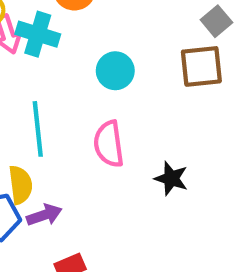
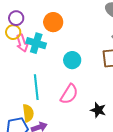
pink semicircle: (109, 144) -> (69, 94), turned -140

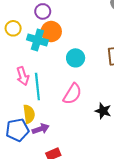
purple circle: (16, 18) -> (43, 11), moved
orange circle: (53, 22) -> (51, 32), moved
pink arrow: (22, 43) -> (23, 76), moved

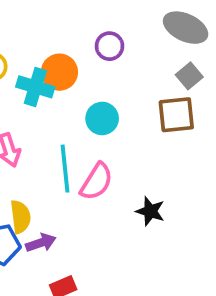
purple circle: (43, 11) -> (110, 46), moved
cyan line: (37, 87) -> (65, 169), moved

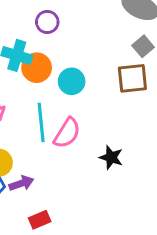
purple circle: (110, 46) -> (47, 22), moved
orange circle: (59, 72) -> (37, 68), moved

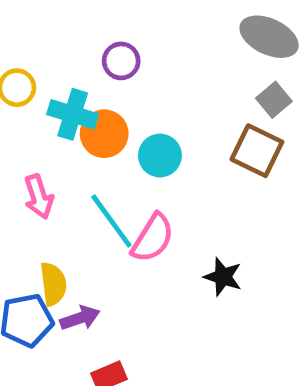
brown square: (132, 78) -> (257, 151), turned 32
cyan line: (41, 122) -> (111, 221), turned -30

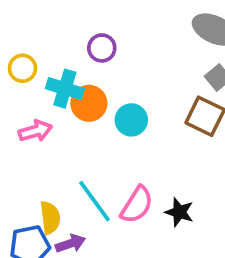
pink arrow: (39, 197) -> (35, 131), moved, turned -88
cyan line: (111, 221) -> (94, 201), moved
pink semicircle: (153, 238) -> (137, 205), moved

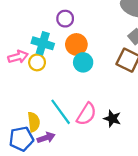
yellow circle: (22, 68) -> (37, 62), moved
orange circle: (89, 103) -> (76, 44), moved
pink arrow: (35, 131) -> (18, 57), moved

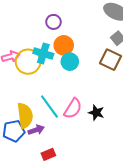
cyan cross: (43, 43) -> (43, 53), moved
yellow circle: (37, 62) -> (28, 62), size x1.6
yellow semicircle: (34, 122) -> (25, 116), size x1.4

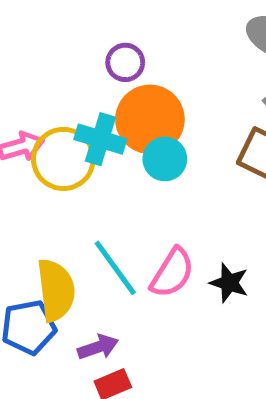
orange circle: (64, 45) -> (150, 119), size x1.4
purple arrow: (36, 130) -> (98, 347), moved

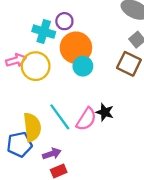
cyan cross: (100, 139) -> (44, 32), moved
black star: (229, 283) -> (105, 112), moved

